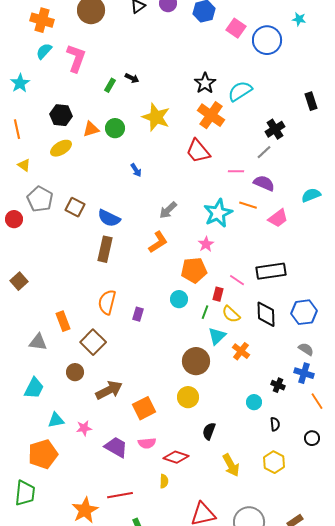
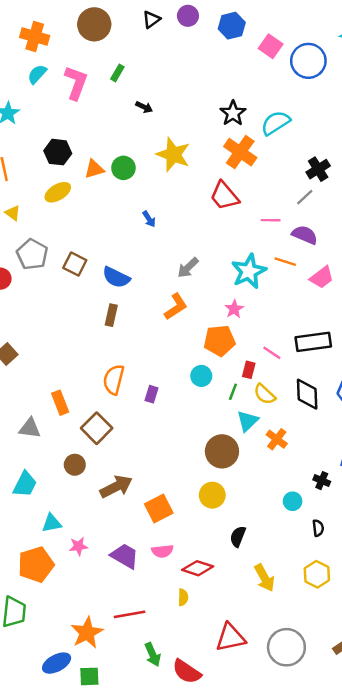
green rectangle: (110, 85) -> (117, 73), moved
brown rectangle: (105, 249) -> (111, 315), size x0.7
pink star: (84, 428) -> (78, 546), moved

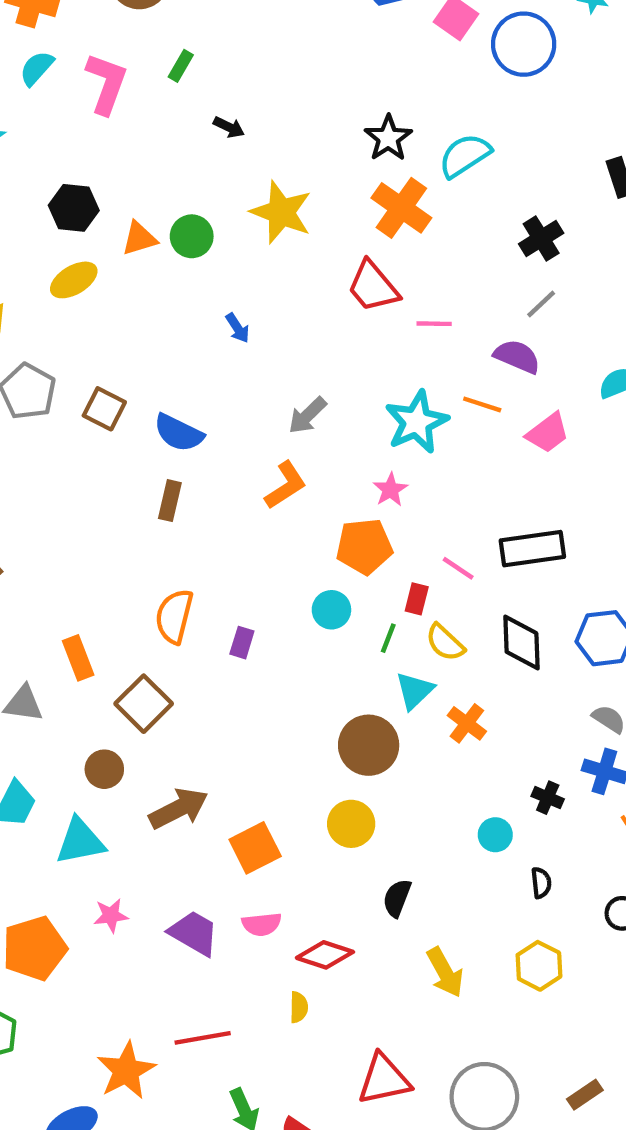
gray line: (305, 197) -> (541, 304), moved
pink line: (271, 220) -> (434, 324), moved
cyan triangle: (52, 523) -> (80, 841), moved, size x1.4

